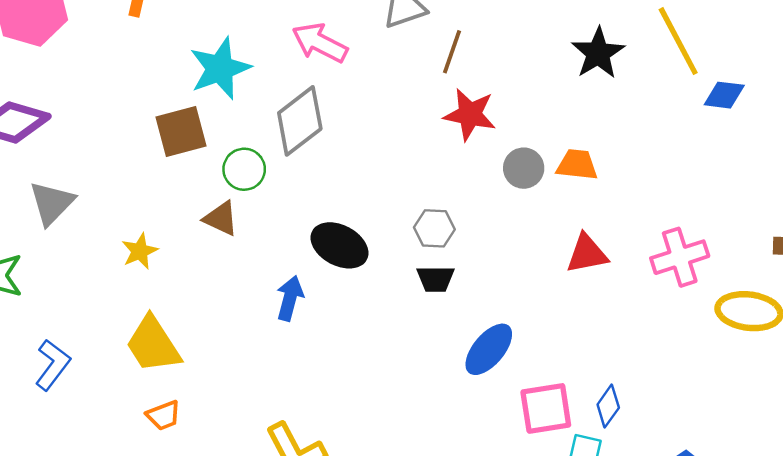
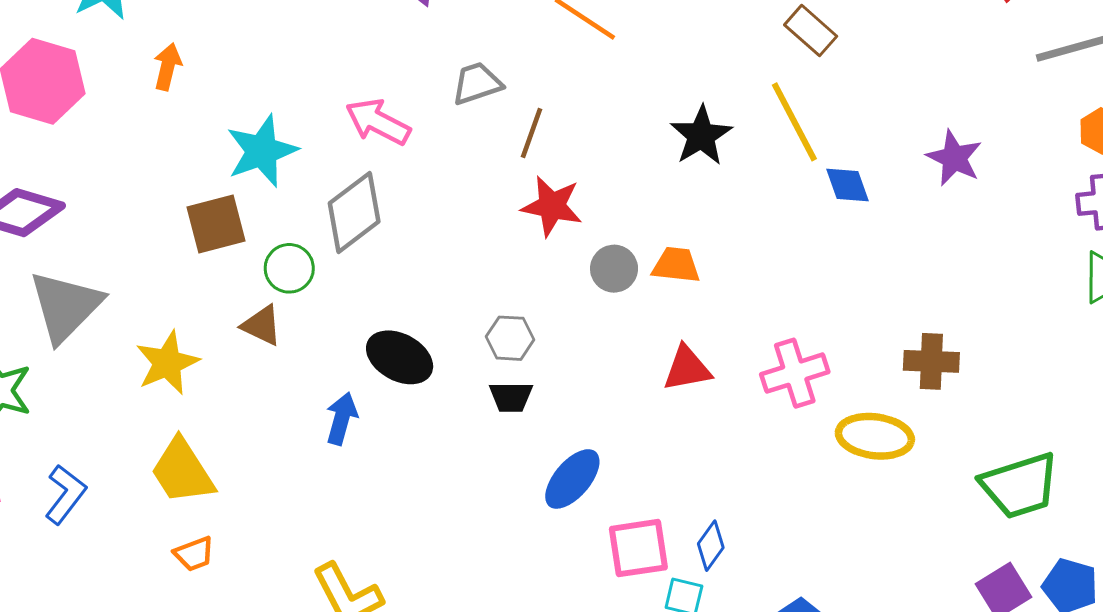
blue diamond: (724, 95) -> (847, 185), turned 63
gray triangle: (52, 203) -> (65, 306), size x1.4
yellow star: (140, 251) -> (167, 363), size x1.5

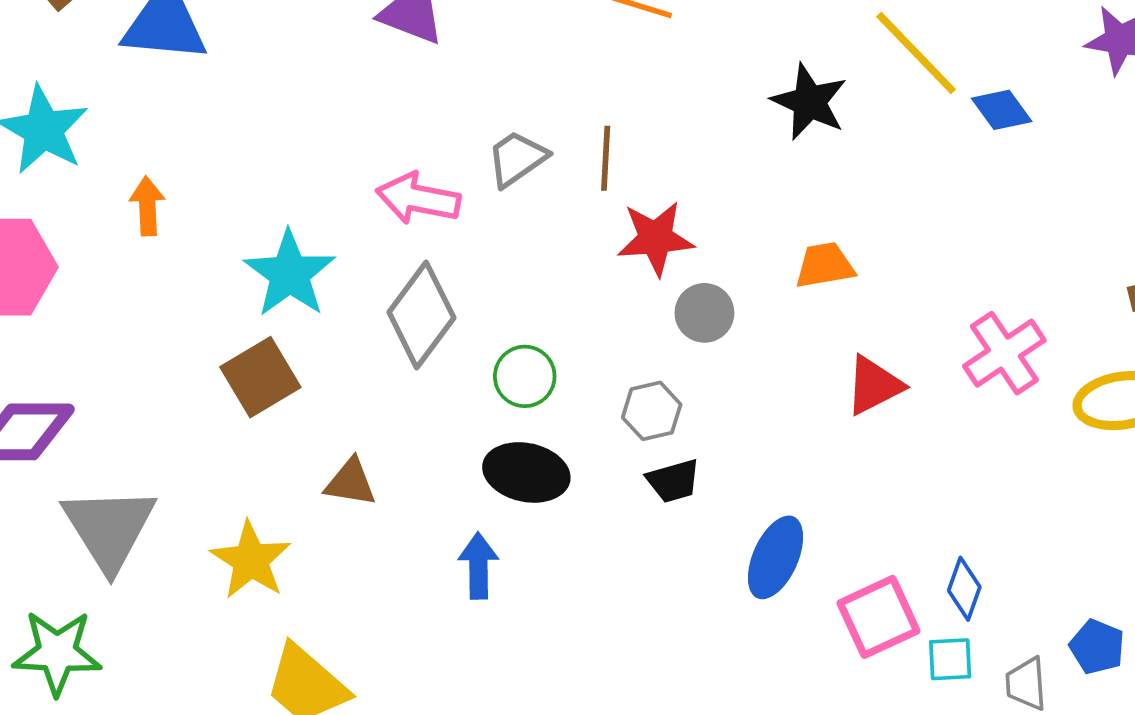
gray trapezoid: (477, 83) -> (517, 159), moved
green circle: (289, 268) -> (525, 376), moved
gray circle: (614, 269) -> (704, 313), moved

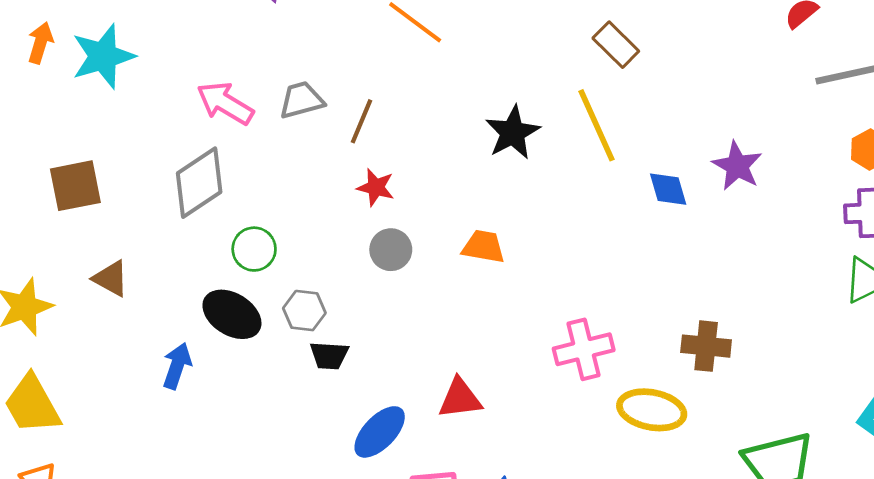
blue diamond: (1002, 110) -> (668, 189), moved
red star: (656, 238) -> (376, 187), size x0.7
cyan star: (290, 274) -> (103, 56), moved
red triangle: (874, 385) -> (460, 398), moved
gray hexagon: (652, 411) -> (304, 311), moved

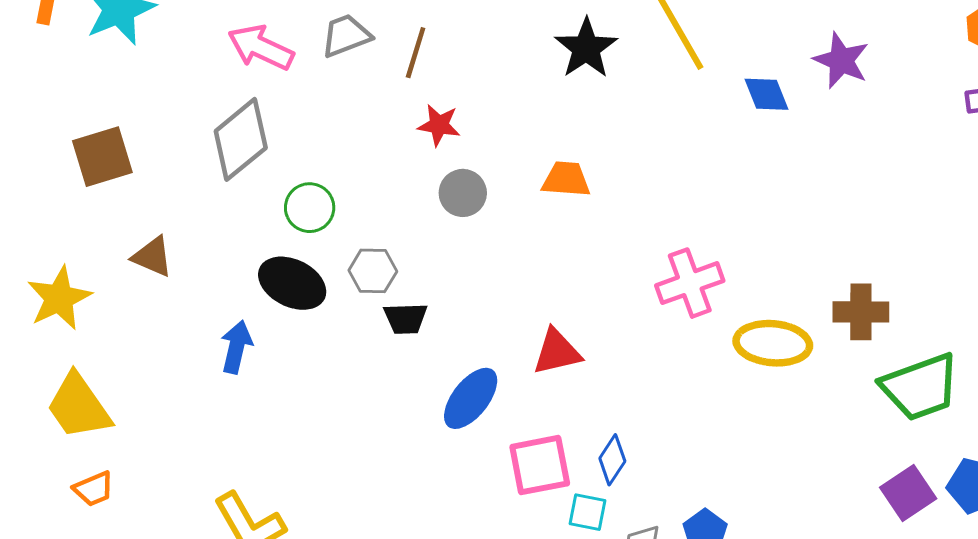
brown cross: (706, 346) -> (861, 312), moved

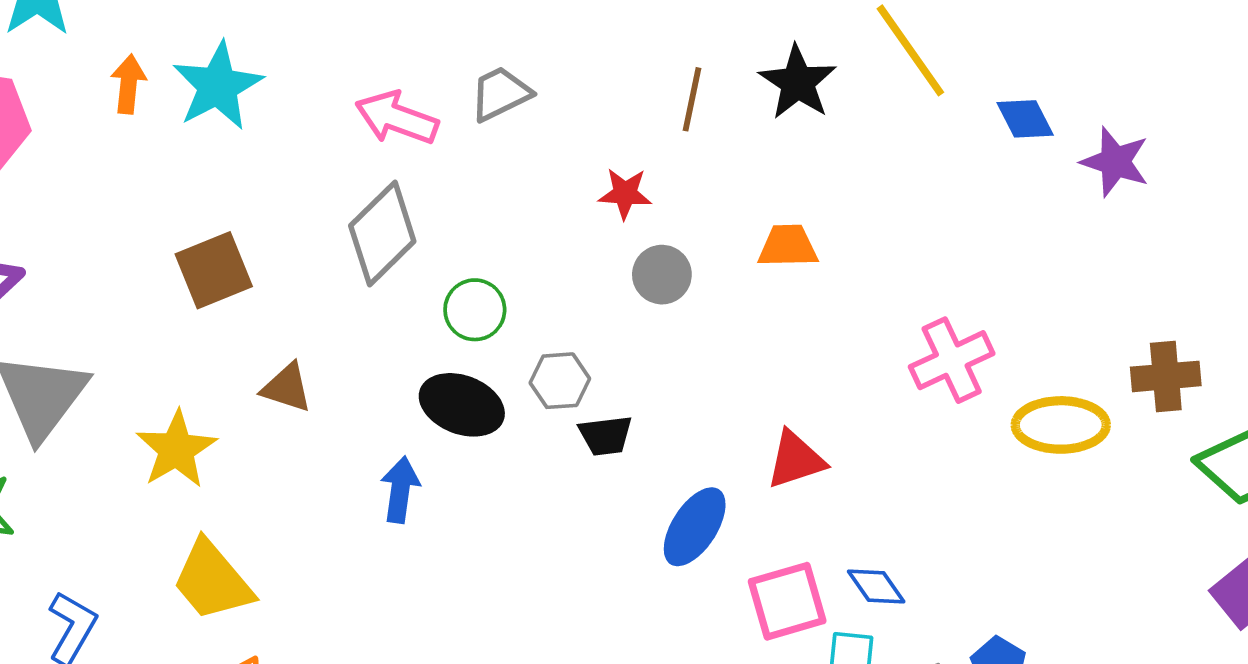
brown line: (416, 53) -> (692, 99), moved
purple star: (841, 60) -> (1115, 162), moved
blue diamond: (612, 460) -> (876, 587), turned -63

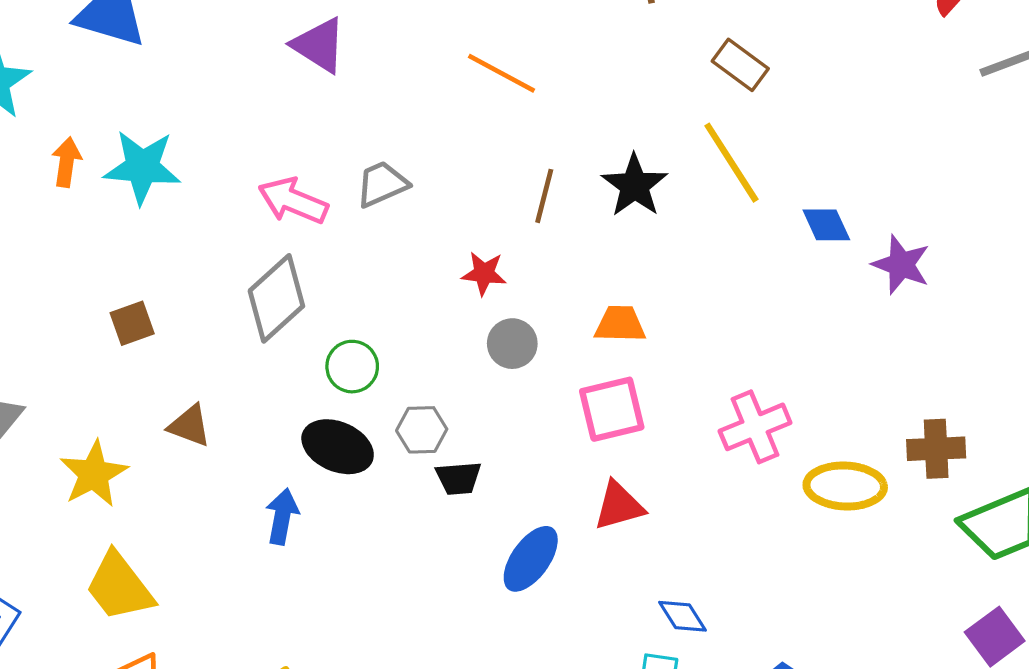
cyan star: (218, 86) -> (142, 167), turned 30
brown square: (214, 270) -> (132, 323), size x0.7
pink square: (787, 601) -> (612, 409), moved

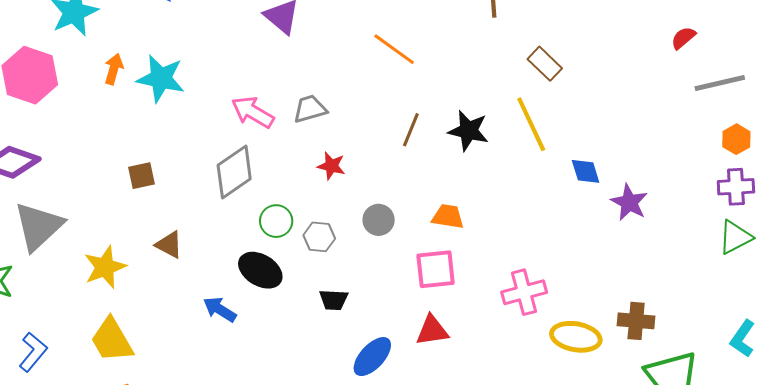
black star: (635, 185) -> (468, 131), turned -30
red star: (484, 273) -> (331, 166), moved
gray hexagon: (422, 430) -> (319, 237), moved
blue arrow: (282, 516) -> (220, 309), turned -76

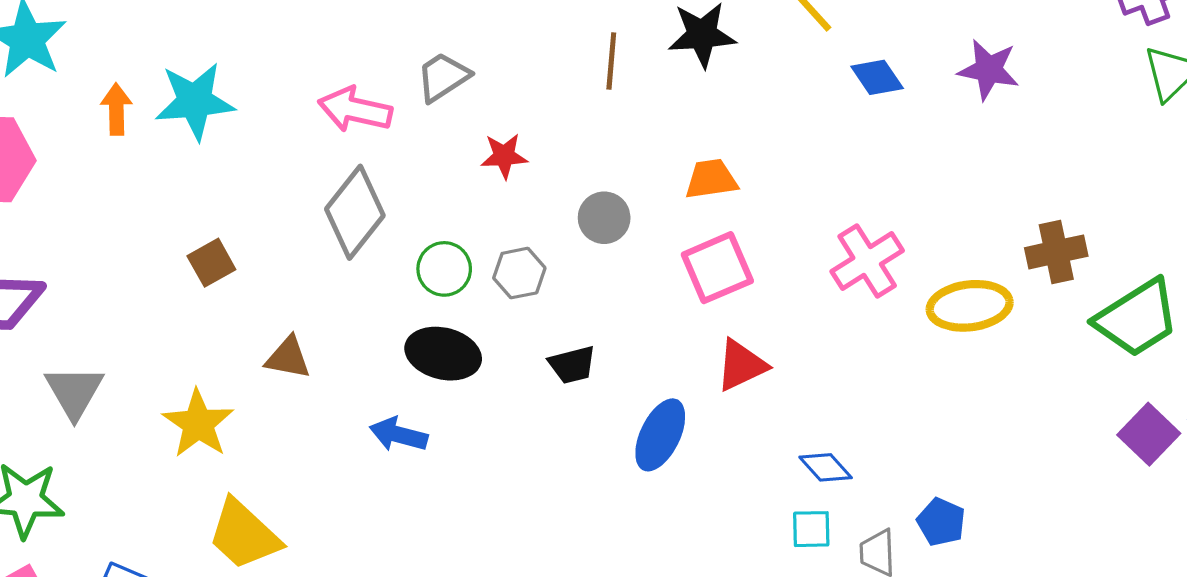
blue diamond: (586, 171) -> (877, 77), moved
gray triangle: (38, 226) -> (74, 392), size x0.7

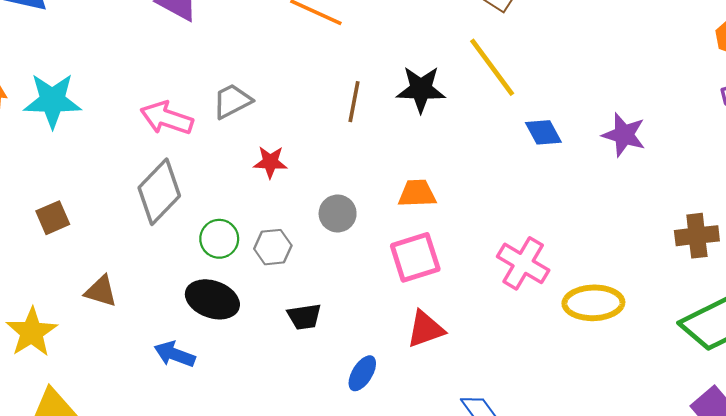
brown cross: (1056, 252) -> (697, 236), moved
pink cross: (867, 261) -> (523, 263), turned -33
blue ellipse: (660, 435) -> (362, 373), size x0.7

